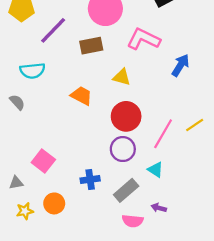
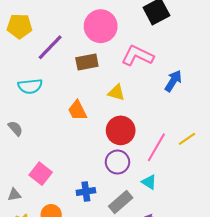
orange trapezoid: (81, 96) -> (77, 110), turned -145
gray semicircle: (17, 102) -> (15, 128), moved

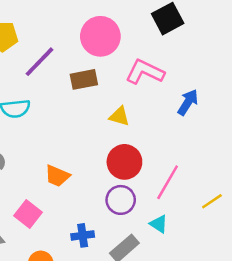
orange trapezoid: (77, 110) -> (57, 176), moved, turned -40
yellow line: (187, 139) -> (212, 201), moved

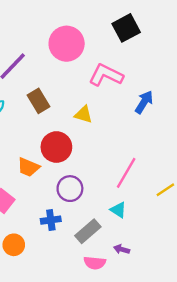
brown rectangle: (84, 79) -> (38, 101), moved, turned 70
red circle: (124, 162) -> (56, 147), moved
purple circle: (121, 200) -> (70, 189), moved

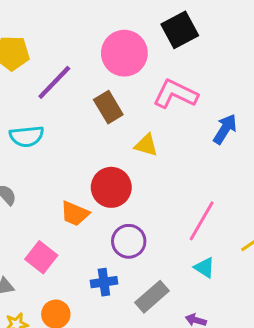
black square: (126, 28) -> (180, 30), moved
brown rectangle: (38, 101) -> (108, 107), moved
cyan triangle: (118, 210) -> (205, 268), moved

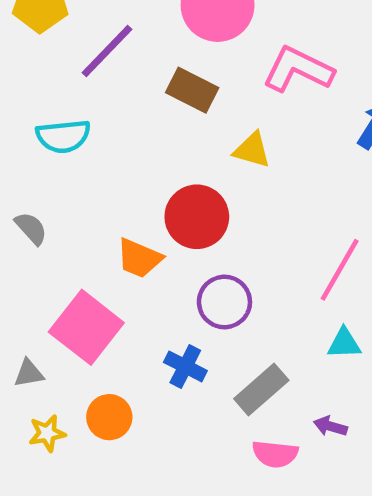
brown rectangle: (108, 107) -> (192, 90), turned -32
pink square: (41, 257) -> (86, 327), size x1.4
cyan triangle: (205, 268) -> (344, 343), turned -35
blue cross: (104, 282) -> (185, 366), turned 35

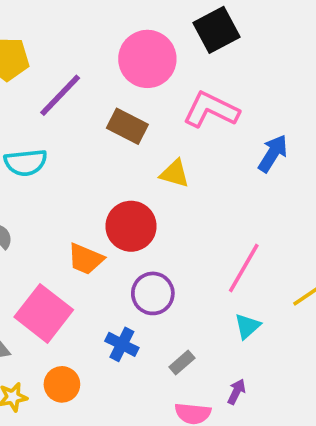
cyan triangle: (344, 343) -> (247, 326), turned -40
gray rectangle: (261, 389) -> (182, 363), size x0.6
purple arrow: (330, 426) -> (236, 392), turned 100

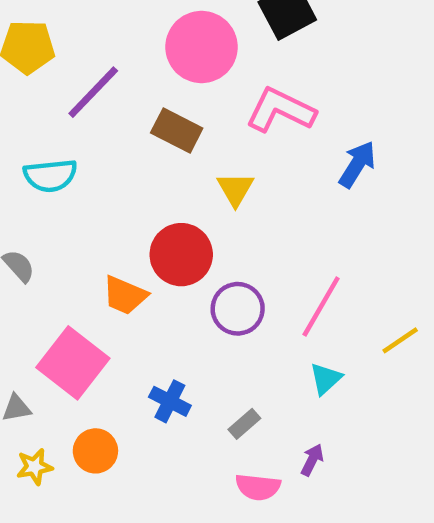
yellow triangle: (175, 173) -> (235, 189), turned 44
purple circle: (153, 293) -> (238, 309), moved

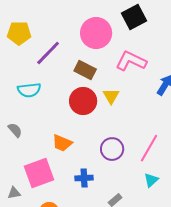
red circle: (181, 255) -> (83, 101), moved
pink square: (73, 363) -> (39, 173), turned 32
blue cross: (170, 401) -> (84, 178), moved, turned -30

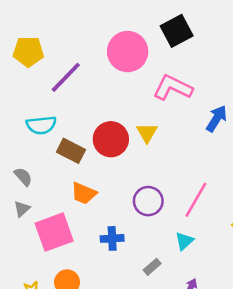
brown rectangle: (85, 70) -> (71, 151), moved
cyan triangle: (151, 180) -> (184, 241), moved
gray triangle: (14, 193) -> (22, 209), moved, turned -32

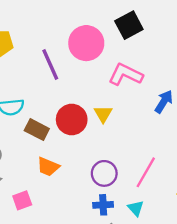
purple line: (66, 77) -> (50, 64), moved, turned -68
pink square: (54, 232) -> (22, 200), size x0.6
blue cross: (112, 238) -> (103, 205), moved
cyan triangle: (184, 241) -> (136, 208), turned -30

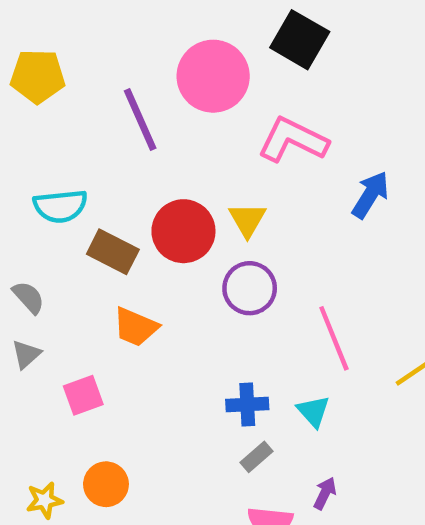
black square: (129, 25) -> (300, 40), turned -32
pink line: (146, 172) -> (334, 338), turned -52
purple circle: (104, 173) -> (250, 288), moved

